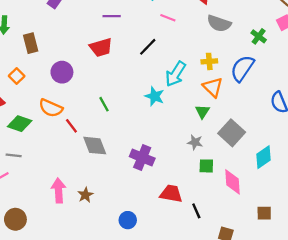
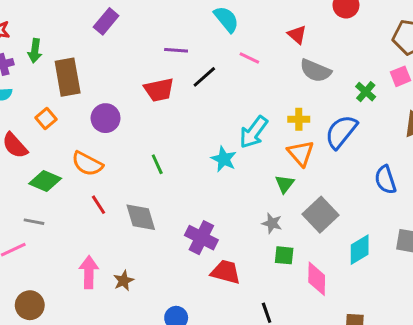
brown rectangle: (31, 43) -> (68, 77), size x1.4
black line: (148, 47) -> (204, 77), moved
red line: (71, 126) -> (98, 205), moved
red trapezoid: (171, 194) -> (226, 272), moved

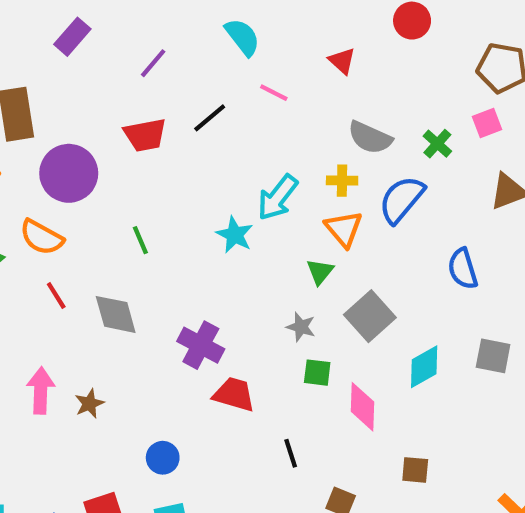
purple line: (176, 50) -> (153, 63), moved, turned -55
gray semicircle: (315, 71) -> (370, 138), moved
purple circle: (106, 118) -> (69, 173), size x1.4

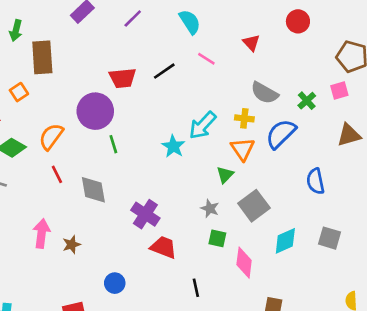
purple line: (153, 63) -> (133, 19), moved
purple circle: (69, 173) -> (95, 111), moved
orange semicircle: (42, 237) -> (51, 137), turned 92

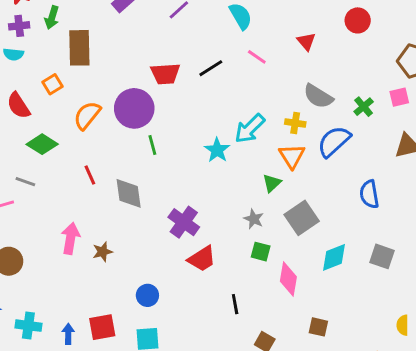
orange semicircle: (51, 137) -> (87, 115), moved
red trapezoid: (164, 247) -> (202, 259), turned 124

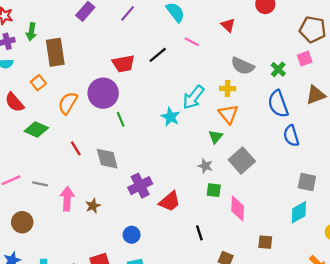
blue semicircle: (334, 141) -> (278, 104), moved, turned -60
gray line: (25, 182) -> (40, 184), moved
purple cross: (184, 222) -> (140, 186), moved, turned 35
cyan diamond: (334, 257) -> (299, 212), moved

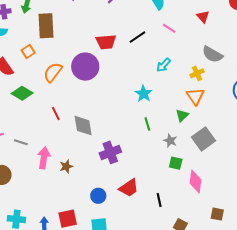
yellow cross: (228, 89) -> (197, 73), turned -32
cyan arrow: (193, 97) -> (164, 65), moved, size x0.7
green line: (121, 119) -> (147, 124), moved
red trapezoid: (170, 201) -> (129, 188), moved

